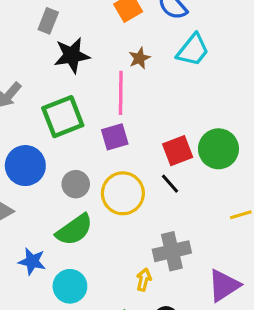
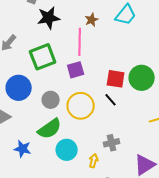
red square: (178, 151) -> (116, 79), turned 30
gray cross: (172, 251) -> (112, 143), size x0.7
cyan circle: (70, 286) -> (67, 150), moved

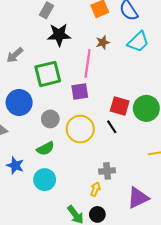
green semicircle: (50, 129) -> (45, 149), size x0.7
cyan circle: (67, 150) -> (45, 180), moved
yellow arrow: (94, 161) -> (95, 189), moved

